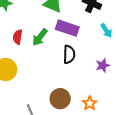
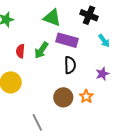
brown circle: (60, 99) -> (63, 97), moved
orange star: (90, 103) -> (86, 96), moved

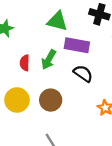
black semicircle: (70, 65) -> (83, 73), turned -48
brown circle: (63, 97) -> (51, 100), moved

